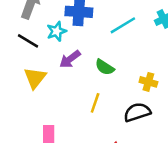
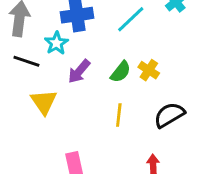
green semicircle: (105, 67) -> (121, 72), turned -72
yellow cross: (148, 82) -> (149, 70), moved, turned 30

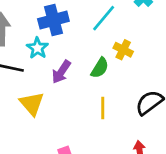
yellow cross: (149, 70) -> (123, 50), moved

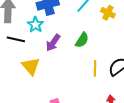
yellow cross: (123, 50) -> (108, 13), moved
yellow line: (103, 108) -> (95, 68), moved

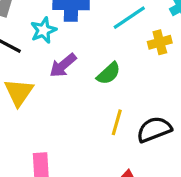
yellow cross: (108, 13) -> (160, 42), turned 32

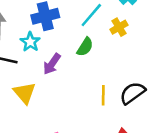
green semicircle: (109, 73) -> (85, 47), moved

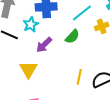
yellow triangle: (25, 93) -> (28, 69), moved

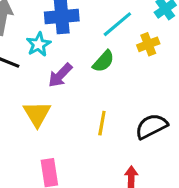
yellow line: (79, 77) -> (102, 123), moved

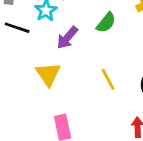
yellow line: (102, 123) -> (108, 79), turned -35

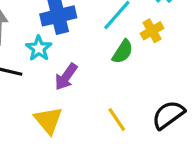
green semicircle: (106, 23) -> (123, 52), moved

